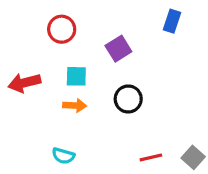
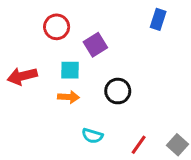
purple square: (118, 49) -> (95, 45), moved
cyan semicircle: (63, 156) -> (92, 136), moved
red line: (151, 157) -> (139, 145), turned -42

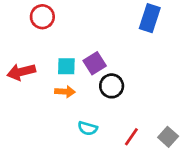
blue rectangle: (158, 19) -> (150, 18), size x1.4
red circle: (57, 27) -> (42, 17), moved
purple square: (95, 45) -> (95, 63), moved

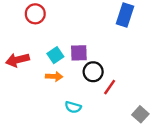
purple square: (95, 63) -> (79, 53), turned 30
cyan square: (66, 66) -> (55, 55), turned -35
red line: (131, 137) -> (110, 87), moved

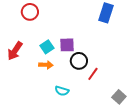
red arrow: (17, 60) -> (15, 51), turned -42

